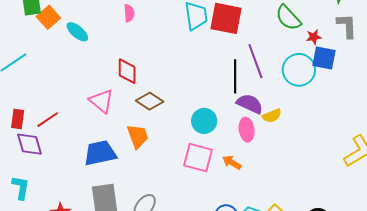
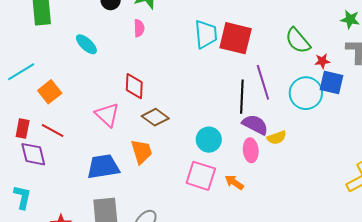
orange square: (48, 17) -> (50, 92), moved
red line: (48, 120) -> (53, 131), turned 60

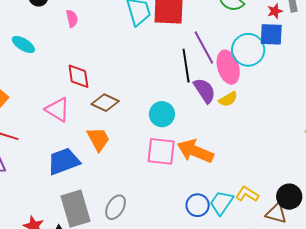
red star: (322, 61) -> (275, 11), moved
purple semicircle: (255, 125) -> (205, 91), turned 40
pink ellipse: (251, 150) -> (228, 67), moved, size x1.4
orange arrow: (234, 182) -> (195, 151), size x1.8

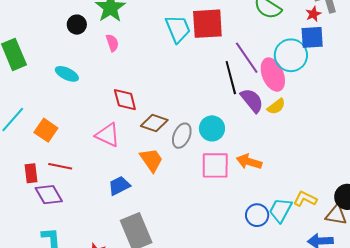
orange arrow: (195, 151) -> (249, 162), size x0.7
blue trapezoid: (64, 161) -> (119, 186), size x0.7
gray ellipse: (116, 207) -> (182, 136), moved

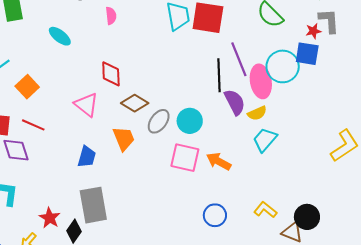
blue trapezoid: (119, 186) -> (87, 157), turned 120
cyan trapezoid: (281, 210) -> (265, 140), moved

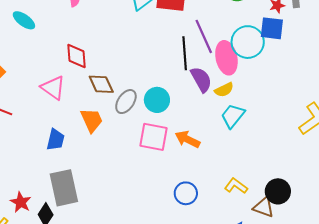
brown diamond: (135, 103) -> (101, 84), turned 36

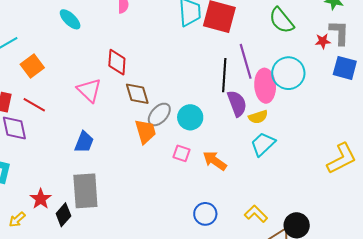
blue square: (272, 28) -> (345, 68), moved
orange trapezoid: (92, 120) -> (145, 132), moved
pink square: (154, 137) -> (181, 153), size x0.6

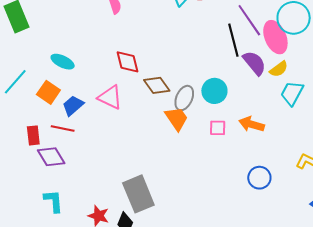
cyan ellipse: (70, 19) -> (63, 62), moved
blue trapezoid: (84, 142) -> (73, 105), moved, turned -135

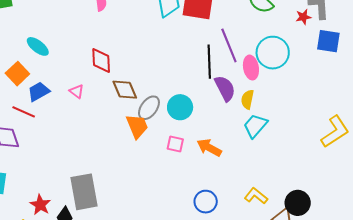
pink ellipse: (275, 37) -> (251, 68), size x0.7
yellow semicircle: (279, 69) -> (247, 99), turned 126
pink triangle: (110, 97) -> (77, 91), size x0.6

